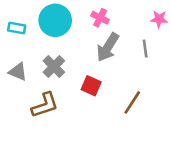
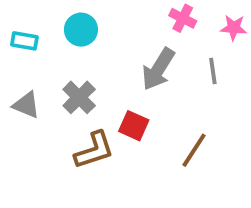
pink cross: (100, 18) -> (183, 18), moved
cyan circle: (55, 20) -> (81, 30), size x0.7
brown L-shape: (45, 105) -> (94, 150), moved

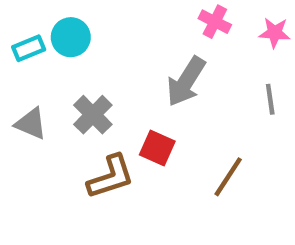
cyan circle: (81, 30) -> (71, 37), moved
cyan rectangle: (24, 41) -> (29, 48), turned -32
gray line: (213, 71) -> (270, 99), moved

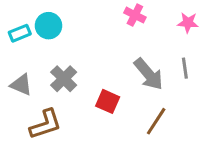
pink cross: (215, 22) -> (135, 15), moved
gray arrow: (186, 82) -> (149, 74), moved, turned -72
brown L-shape: (111, 177) -> (45, 124), moved

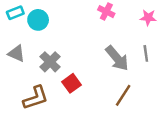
cyan rectangle: (20, 33) -> (15, 13), moved
gray triangle: (21, 85) -> (17, 53), moved
red square: (108, 101) -> (72, 83), moved, turned 30

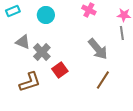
cyan circle: (38, 20) -> (46, 15), moved
gray triangle: (17, 53) -> (23, 42), moved
gray line: (146, 53) -> (122, 33), moved

